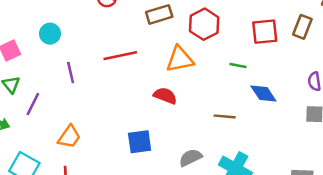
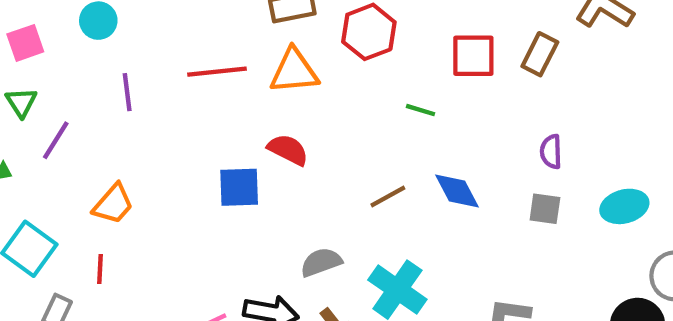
orange triangle: (180, 59) -> (294, 71), moved
blue diamond: (263, 93) -> (457, 191), moved
brown line: (225, 116) -> (388, 197), turned -40
blue square: (140, 142) -> (239, 187), moved

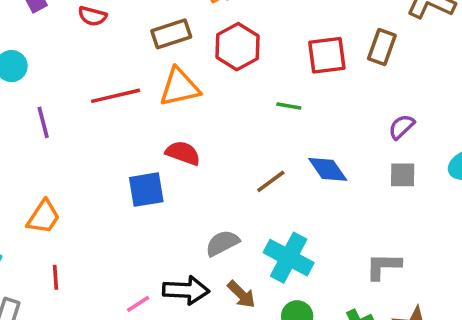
purple semicircle: (551, 152) -> (402, 127), turned 56
red line: (100, 269) -> (56, 277), moved

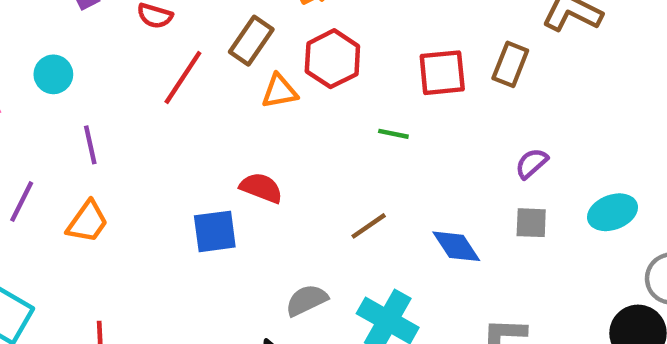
brown rectangle: (171, 34) -> (251, 41), turned -39
orange triangle: (180, 87) -> (279, 91), moved, size x0.7
red line: (116, 96) -> (183, 77), moved, turned -45
blue diamond: (328, 169) -> (456, 246), moved
orange trapezoid: (43, 217) -> (87, 222), moved

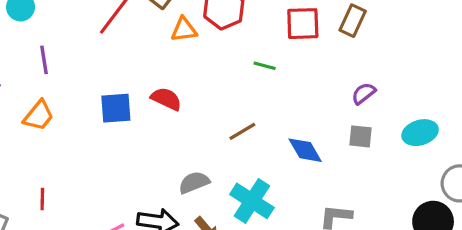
blue square: (215, 231) -> (116, 108), moved

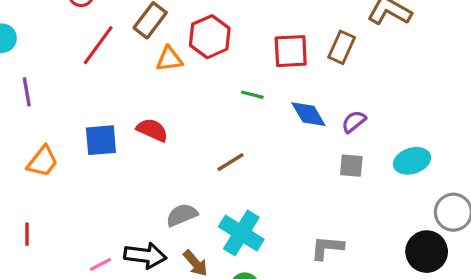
orange trapezoid: (39, 116) -> (43, 161), moved
blue diamond: (305, 150) -> (308, 114), moved

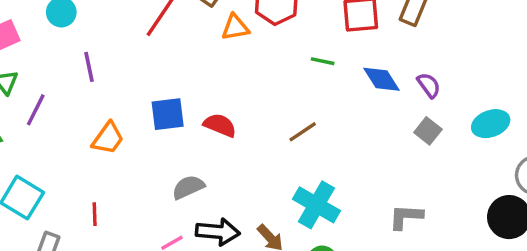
purple semicircle: (354, 122) -> (429, 85), turned 95
red semicircle: (152, 130) -> (220, 125), moved
gray square: (351, 166) -> (428, 131), turned 35
gray semicircle: (182, 215) -> (188, 187), moved

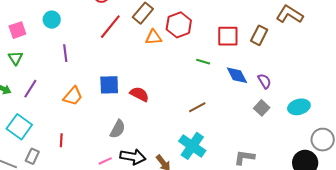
purple line: (36, 110) -> (30, 89), moved
brown line: (303, 132) -> (197, 107), moved
gray semicircle: (188, 187) -> (118, 129), turned 138

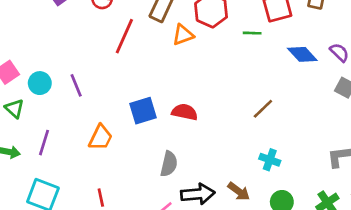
cyan circle: (52, 20) -> (40, 83), moved
green line: (203, 62) -> (252, 33), moved
cyan cross: (192, 146) -> (270, 160), size x0.6

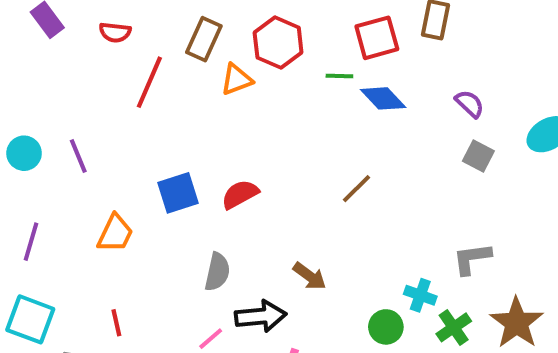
blue diamond: (302, 54) -> (383, 98), moved
red semicircle: (185, 112) -> (240, 194), turned -40
cyan cross: (270, 160) -> (420, 295), moved
brown arrow: (239, 191) -> (310, 276), moved

